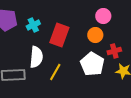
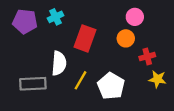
cyan cross: (33, 25) -> (56, 17), moved
white pentagon: (92, 64) -> (111, 86), moved

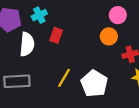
red rectangle: (85, 38) -> (56, 35), moved, size x0.6
white semicircle: (59, 63) -> (27, 44), moved

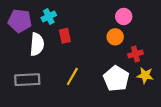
red rectangle: (56, 35) -> (65, 36), turned -32
white pentagon: (94, 84) -> (116, 79), moved

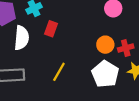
red rectangle: (65, 36) -> (51, 29), turned 32
orange circle: (115, 37) -> (105, 45), moved

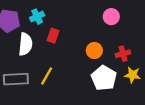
orange circle: (105, 45) -> (94, 51), moved
yellow line: (59, 72) -> (47, 76), moved

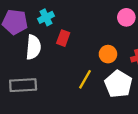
yellow line: (47, 76) -> (85, 79), moved

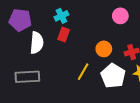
cyan cross: (46, 17) -> (61, 16), moved

